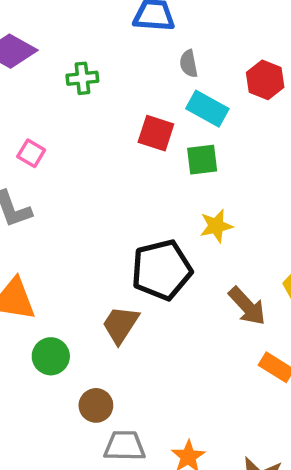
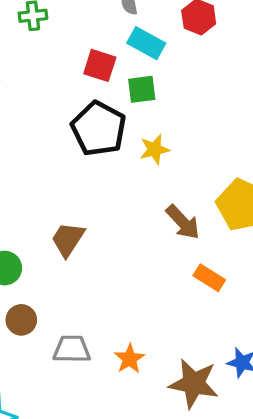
black pentagon: (162, 270) -> (99, 129), moved, turned -30
brown circle: (96, 405) -> (21, 320), moved

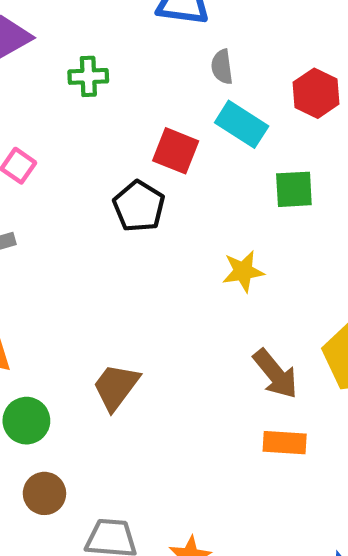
green square: (142, 89) -> (294, 189), moved
black pentagon: (99, 129) -> (139, 206), moved, size x0.7
orange rectangle: (209, 278) -> (285, 443), moved, turned -32

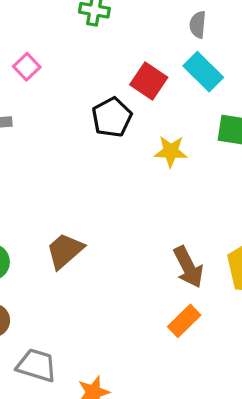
yellow star: (243, 271) -> (171, 151), moved
orange rectangle: (285, 443) -> (184, 321), turned -60

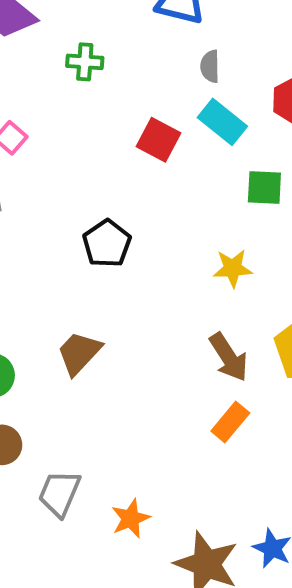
black pentagon: (112, 117) -> (107, 244), moved
yellow star: (171, 151) -> (233, 268), moved
gray trapezoid: (37, 365) -> (59, 493), turned -78

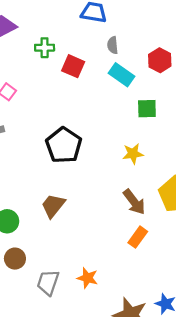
red square: (158, 140) -> (73, 66), moved
black pentagon: (107, 244) -> (64, 145), size x1.4
orange star: (131, 518) -> (87, 278), moved, turned -30

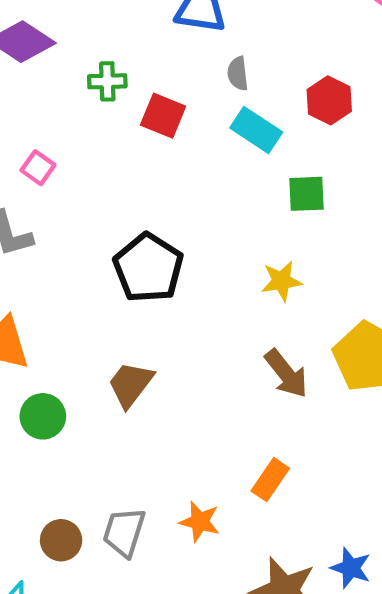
orange rectangle: (138, 237) -> (270, 480), moved
brown circle: (15, 259) -> (61, 540), moved

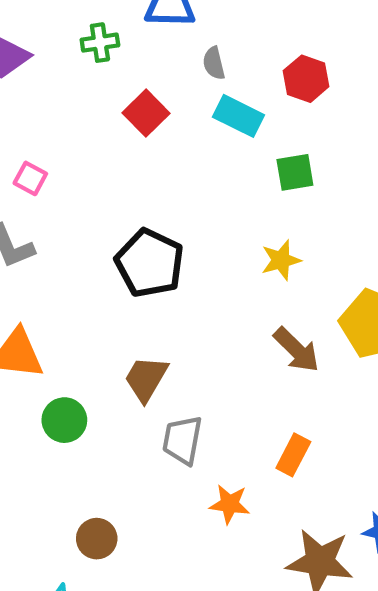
green cross: (107, 81) -> (100, 43), moved
red square: (163, 116) -> (146, 113), turned 30
gray trapezoid: (124, 532) -> (182, 440), moved

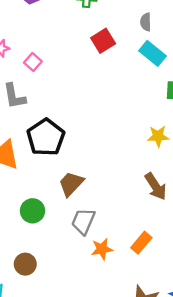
black pentagon: (150, 263) -> (46, 137), moved
green circle: (64, 420) -> (33, 211), moved
orange star: (230, 504) -> (102, 249), moved, turned -30

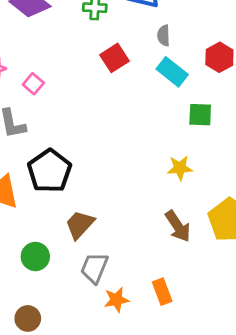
orange rectangle: (141, 243) -> (162, 292), turned -60

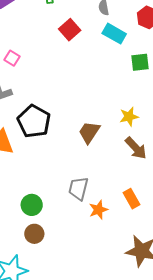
yellow star: (180, 168) -> (129, 117), moved
brown trapezoid: (80, 225) -> (89, 132), moved
green circle: (35, 256) -> (32, 205), moved

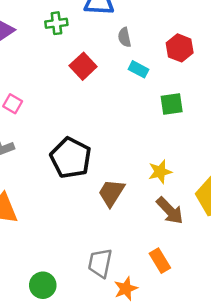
cyan rectangle: (114, 34) -> (138, 69), size x0.7
black pentagon: (34, 121) -> (71, 158), moved
orange rectangle: (132, 199) -> (160, 261), moved

